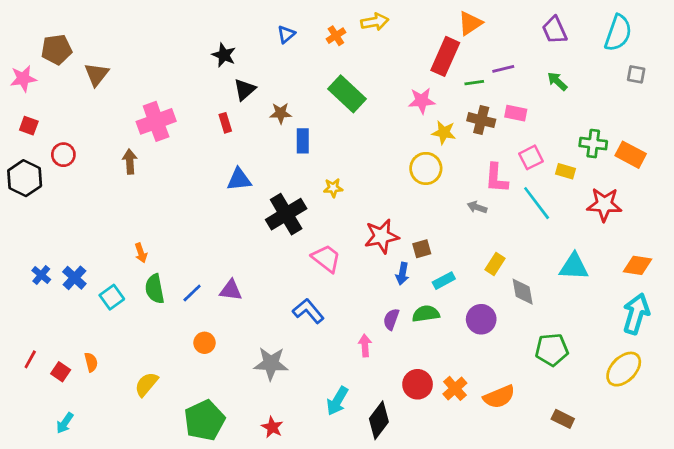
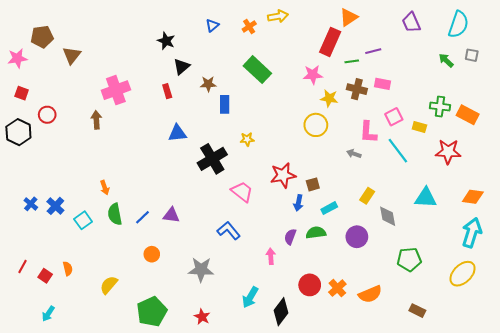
green arrow: (557, 81) -> (446, 60), moved

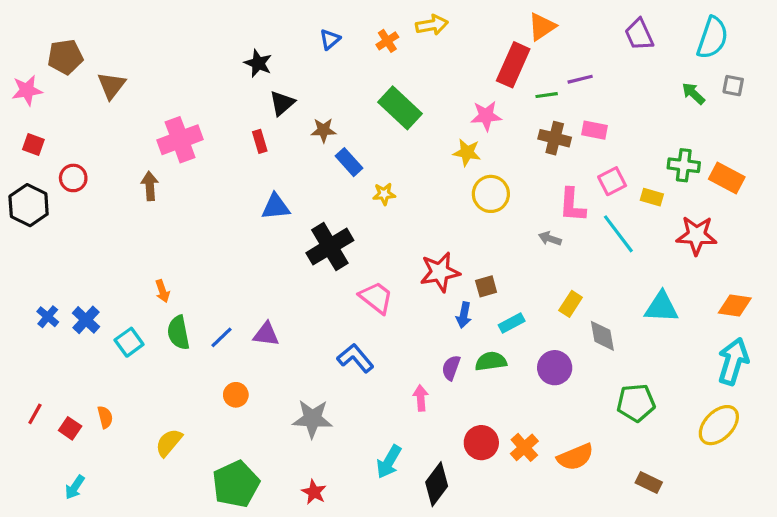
yellow star: (329, 98) -> (467, 152), moved
blue rectangle: (225, 104) -> (349, 162), turned -42
yellow star: (247, 139) -> (384, 194), moved

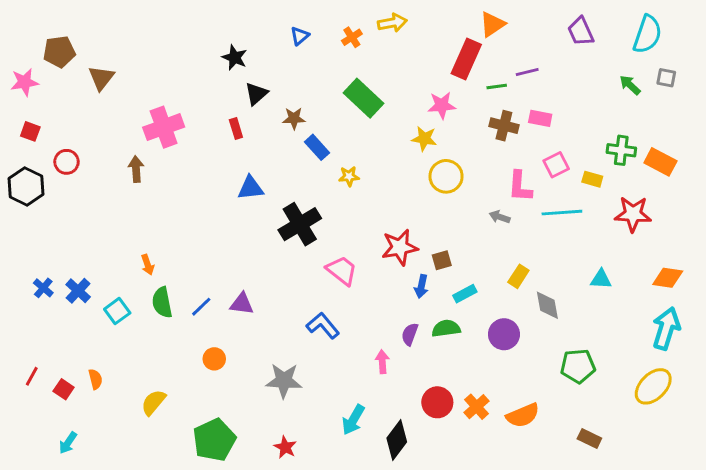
cyan line: (618, 234) -> (562, 213), turned -57
cyan triangle: (661, 307) -> (601, 279), size x0.7

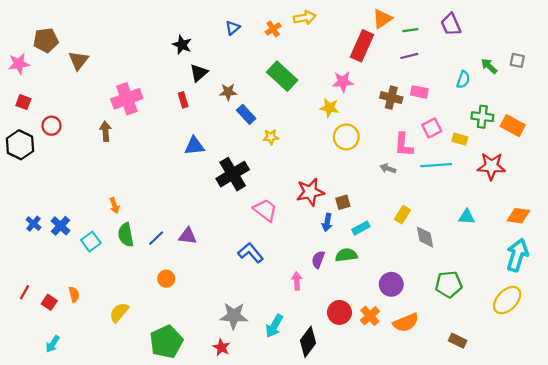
cyan semicircle: (647, 34) -> (463, 80), moved, size x0.6
green line: (497, 87) -> (410, 30), moved
purple circle: (504, 334) -> (391, 284), moved
gray star: (284, 381) -> (234, 316), moved

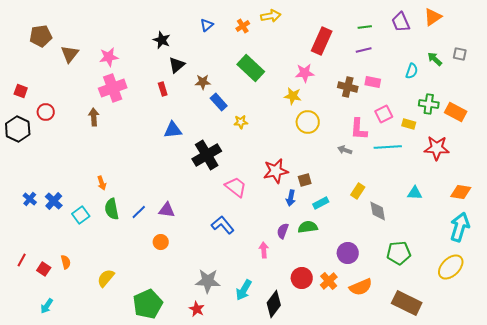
orange triangle: (382, 19) -> (433, 17), moved
pink star: (19, 64) -> (109, 57), moved
orange circle: (166, 279) -> (161, 242), moved
brown rectangle: (458, 341) -> (407, 303), size x1.8

